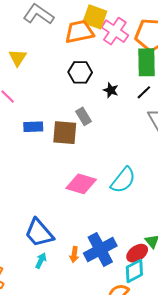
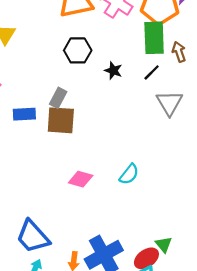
gray rectangle: (83, 116) -> (58, 98), moved, turned 60
cyan semicircle: (123, 180) -> (129, 174), size x0.7
pink diamond: (81, 184) -> (81, 179), size x0.7

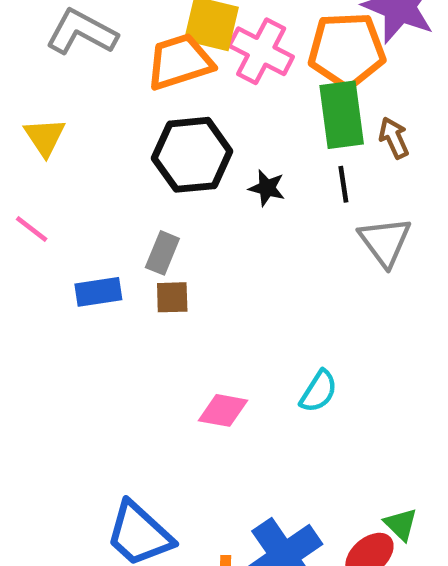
black hexagon: (78, 50) -> (192, 155), size x1.4
black line: (152, 72) -> (343, 184), turned -48
brown square: (61, 120) -> (172, 297), size x0.6

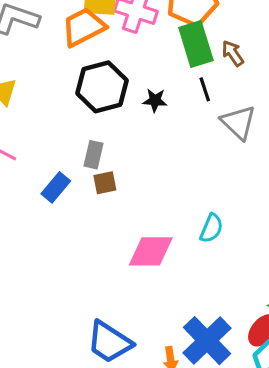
blue rectangle: (98, 292) -> (56, 187), turned -32
pink diamond: (223, 410) -> (151, 251), size x1.4

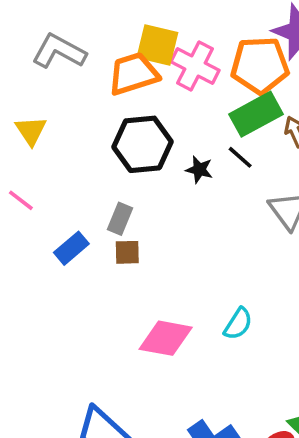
green rectangle: (196, 44) -> (256, 114), turned 69
black line: (205, 89) -> (240, 157), moved, turned -40

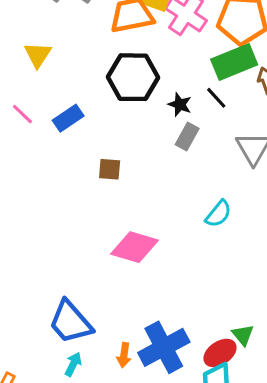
gray rectangle: (120, 219) -> (187, 136), moved
blue rectangle: (71, 248) -> (68, 118), moved
cyan semicircle: (238, 324) -> (218, 214), moved

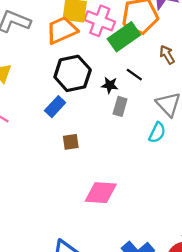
green rectangle: (234, 62) -> (124, 37), moved
blue rectangle: (68, 118) -> (55, 107), moved
cyan semicircle: (218, 214) -> (157, 133), moved

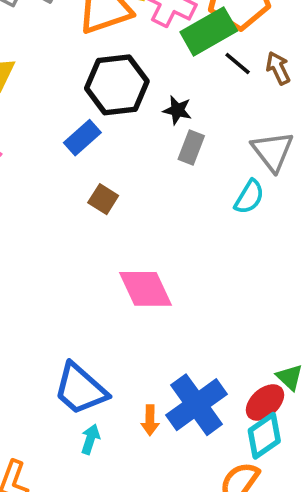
black line: (134, 75) -> (238, 63), moved
brown square: (71, 142) -> (103, 199), turned 35
pink diamond: (101, 193) -> (146, 289), turned 56

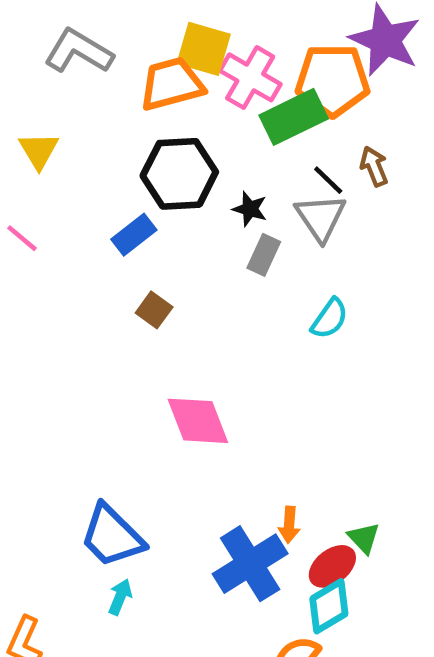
black line: (238, 63) -> (328, 180), moved
gray triangle: (273, 151) -> (321, 217), moved
orange arrow: (150, 420) -> (289, 525), moved

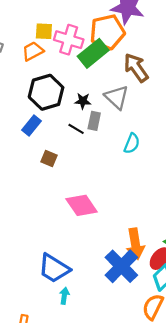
yellow square: (204, 49) -> (44, 31), size x0.7
orange trapezoid: (172, 84) -> (33, 51), size x0.7
brown arrow: (374, 166) -> (136, 68), size x1.6
black line: (328, 180) -> (76, 129), moved
orange arrow: (289, 525) -> (135, 244), size x1.8

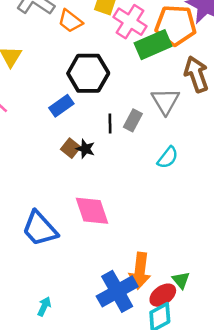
orange trapezoid: (33, 51) -> (70, 21), moved, turned -130
black star: (83, 101) -> (85, 149), moved
black line: (76, 129) -> (110, 124), turned 42
blue trapezoid: (54, 268) -> (40, 229), moved

